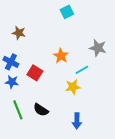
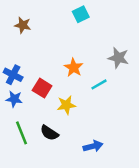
brown star: (19, 33) -> (23, 25), moved
yellow star: (73, 87) -> (66, 105), moved
blue arrow: (77, 121) -> (93, 146), turned -105

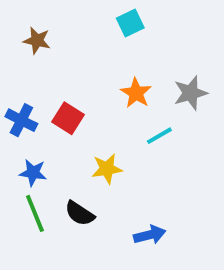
gray star: (118, 58) -> (190, 93), turned -30
orange star: (74, 68) -> (136, 93), moved
red square: (42, 88) -> (68, 118), moved
blue star: (14, 99) -> (33, 173), moved

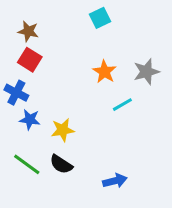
red square: (68, 118) -> (30, 60), moved
yellow star: (107, 169) -> (63, 130), moved
blue star: (33, 173) -> (30, 119), moved
green line: (35, 213) -> (27, 164), turned -32

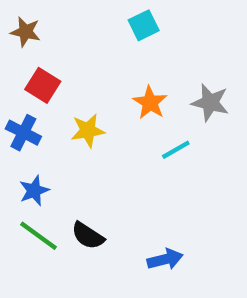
brown star: (28, 31) -> (26, 32), moved
gray star: (146, 72) -> (210, 103), turned 30
blue star: (30, 119) -> (34, 191), moved, turned -30
yellow star: (63, 130) -> (88, 130), moved

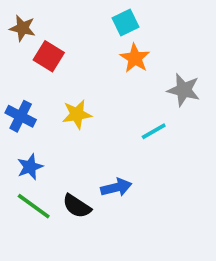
red square: (43, 85) -> (49, 56), moved
orange star: (150, 103) -> (135, 58), moved
blue arrow: (165, 259) -> (116, 187), moved

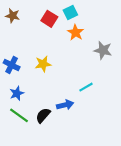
red square: (49, 56) -> (49, 19), moved
cyan line: (154, 131) -> (86, 87), moved
black semicircle: (77, 206) -> (43, 115), turned 98

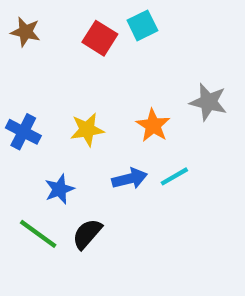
orange star: (76, 32) -> (153, 125), moved
blue star: (17, 93) -> (59, 189), moved
blue arrow: (65, 105) -> (130, 179), moved

